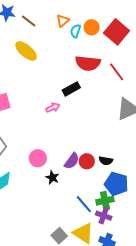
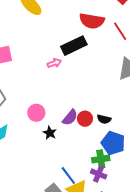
black rectangle: (71, 89) -> (74, 46), size x1.4
blue line: (84, 204) -> (68, 176), moved

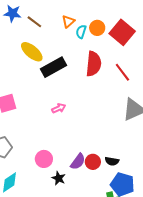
red semicircle: (92, 21) -> (94, 64), turned -90
black rectangle: (74, 46) -> (54, 67), moved

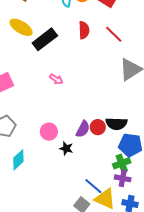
red semicircle: (94, 64) -> (84, 30), size x0.7
pink arrow: (59, 108) -> (56, 79), turned 64
black semicircle: (112, 161) -> (116, 124), size x1.5

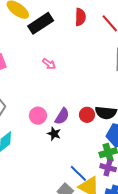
purple semicircle: (83, 129) -> (62, 116), moved

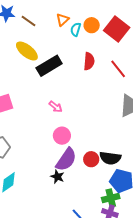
pink circle: (38, 116) -> (62, 136), moved
purple semicircle: (62, 116) -> (66, 160), size x1.4

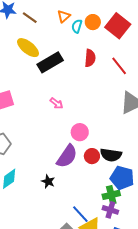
pink circle: (62, 136) -> (80, 132), moved
black star: (57, 177) -> (48, 181), moved

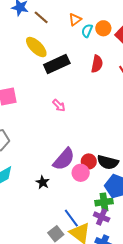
pink circle: (80, 132) -> (81, 173), moved

